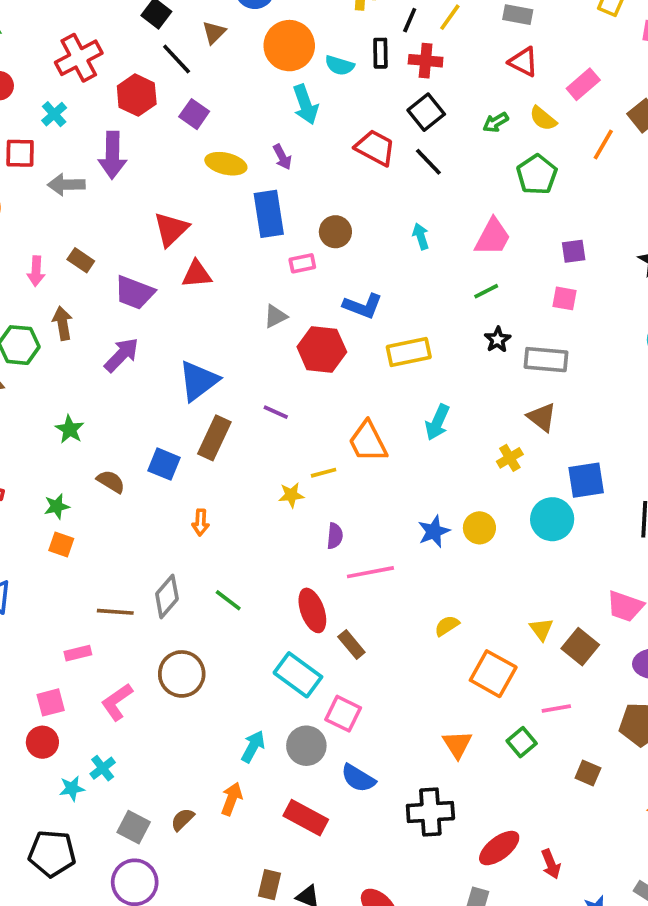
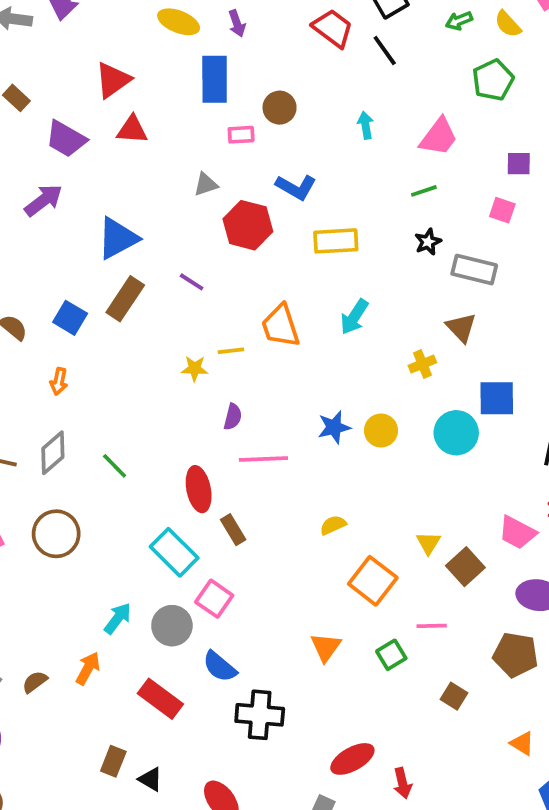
orange arrow: (201, 522) -> (59, 381), moved
black cross: (430, 812) -> (260, 715), moved

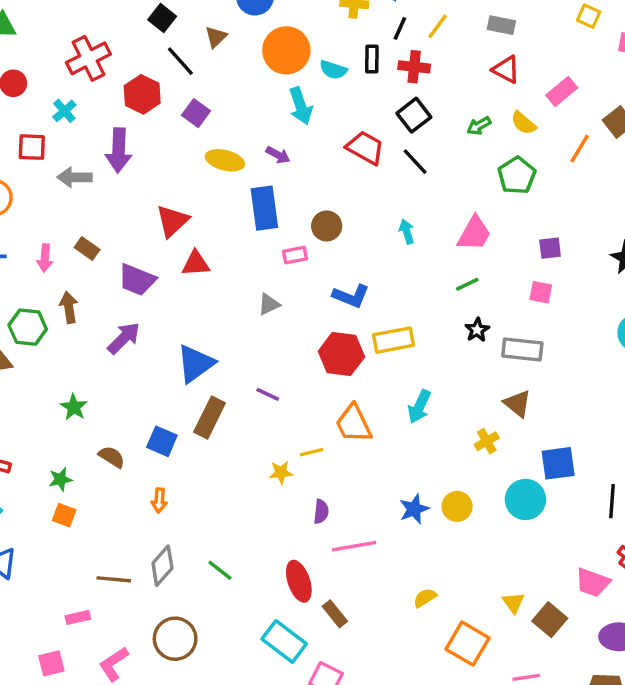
purple arrow: (237, 24) -> (278, 155), turned -35
red hexagon: (248, 225) -> (341, 354), moved

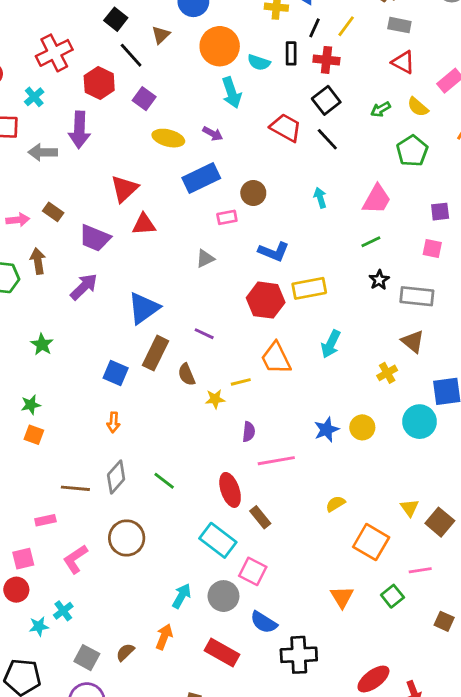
blue rectangle: (264, 208) -> (201, 178), turned 72
pink arrow: (45, 258) -> (18, 220), turned -100
brown semicircle: (112, 457) -> (187, 374), moved, turned -145

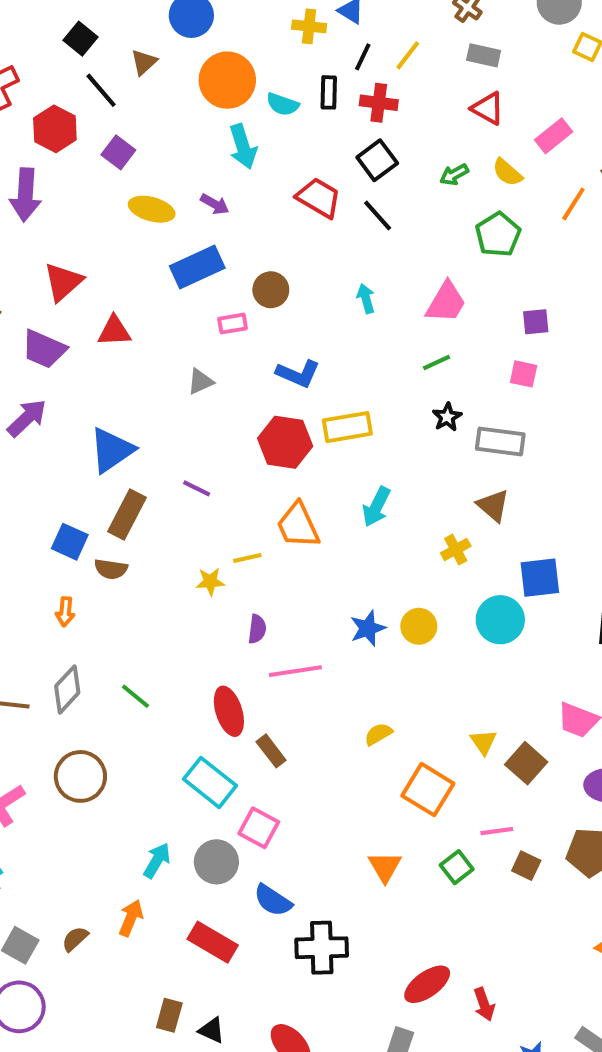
red triangle: (124, 189) -> (63, 282), moved
brown semicircle: (187, 374) -> (111, 569), moved, turned -60
brown square: (444, 621) -> (526, 866), moved

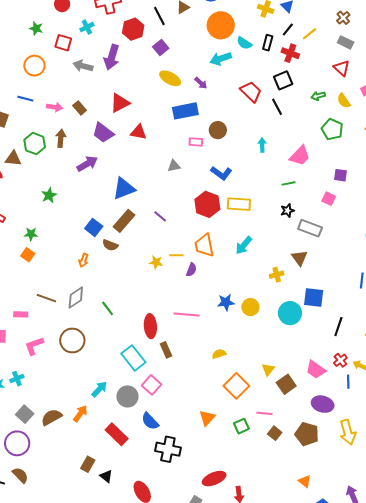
cyan arrow: (243, 146) -> (221, 59), turned 75
green pentagon: (498, 235) -> (332, 129), turned -30
purple semicircle: (257, 629) -> (191, 270), moved
brown semicircle: (75, 939) -> (51, 417), size x1.5

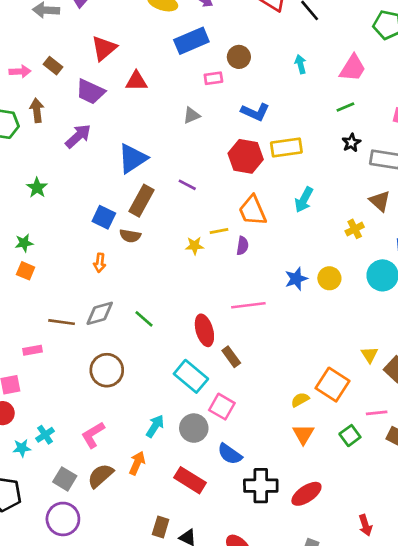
gray diamond: (76, 298) -> (100, 313), turned 30
pink L-shape: (34, 346) -> (93, 435), moved
yellow semicircle: (219, 354) -> (300, 400), moved
red ellipse: (214, 479) -> (306, 494), moved

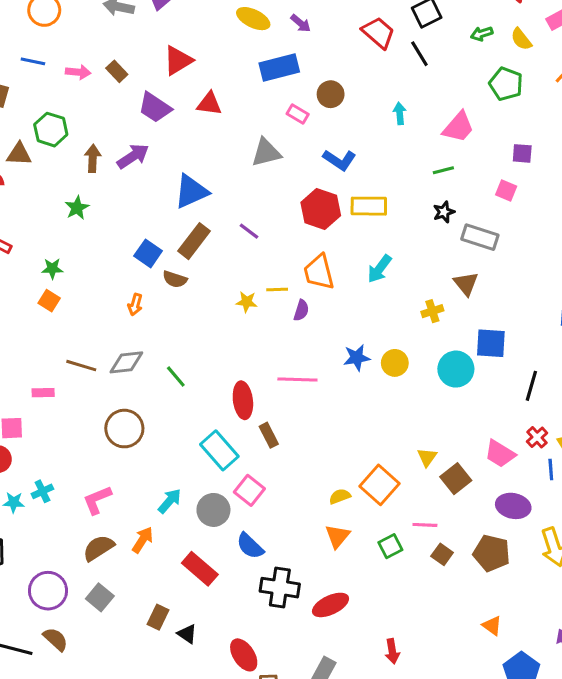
pink rectangle: (213, 78) -> (298, 114), turned 30
brown arrow: (37, 110) -> (93, 158), moved
gray triangle: (191, 115) -> (266, 153), size x1.5
gray square: (65, 479) -> (100, 597), moved

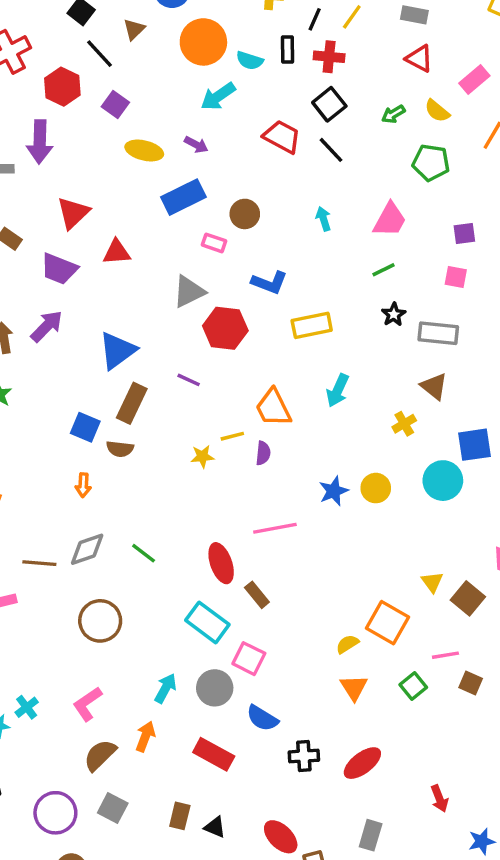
red hexagon: (321, 209) -> (225, 328), moved
black cross: (280, 588) -> (304, 756), size x0.7

